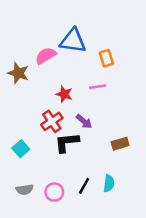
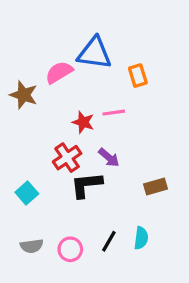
pink line: (98, 87) -> (114, 113), moved

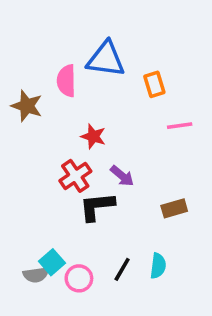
pink semicircle: (59, 72) -> (66, 81), turned -60
pink line: (114, 113) -> (180, 126), moved
cyan square: (27, 193) -> (52, 262), moved

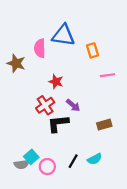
cyan semicircle: (158, 266) -> (95, 159), turned 56

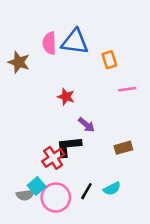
pink semicircle: (40, 48) -> (49, 43), moved
brown star: (16, 63) -> (19, 62), moved
red cross: (45, 105) -> (53, 158), moved
pink circle: (47, 167) -> (56, 198), size x1.5

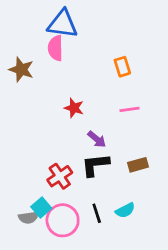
blue triangle: (75, 42) -> (63, 24), moved
pink line: (127, 89) -> (129, 109), moved
black L-shape: (69, 146) -> (95, 165), moved
black line: (86, 191) -> (97, 213), turned -48

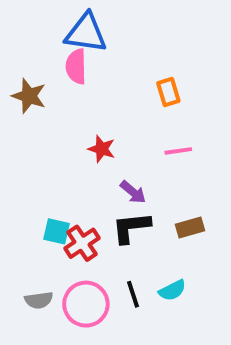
cyan square: (41, 208) -> (56, 231), moved, turned -36

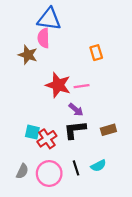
brown star: (29, 96) -> (28, 55), moved
red star: (102, 149) -> (58, 85), size x1.6
pink line: (178, 151) -> (82, 86), moved
gray semicircle: (39, 300) -> (22, 171), turned -56

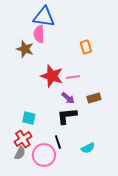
brown rectangle: (108, 130) -> (94, 98), moved
red cross: (47, 139) -> (23, 139), moved
black line: (76, 168) -> (58, 142), moved

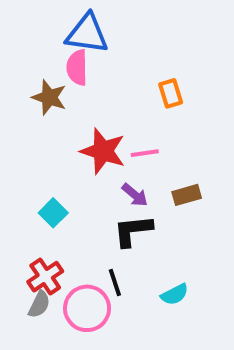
cyan square: (29, 118) -> (53, 213), moved, turned 32

